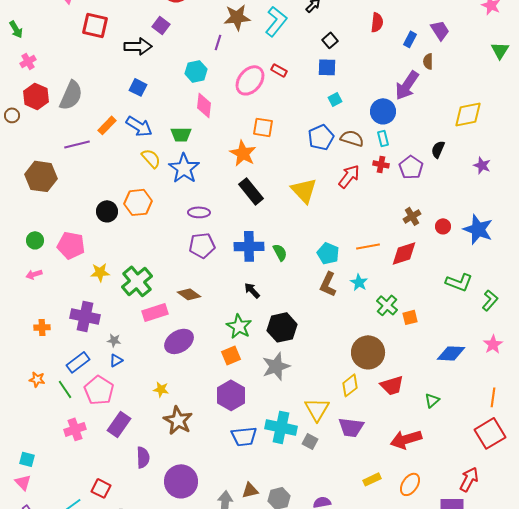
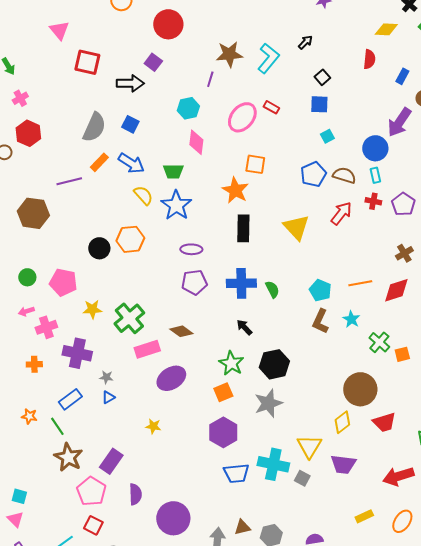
gray semicircle: (71, 95) -> (94, 127), moved
black rectangle: (251, 191) -> (243, 228), turned 40
pink pentagon: (99, 390) -> (91, 491), moved
brown star: (178, 420) -> (68, 457), moved
pink cross: (75, 429) -> (46, 327), moved

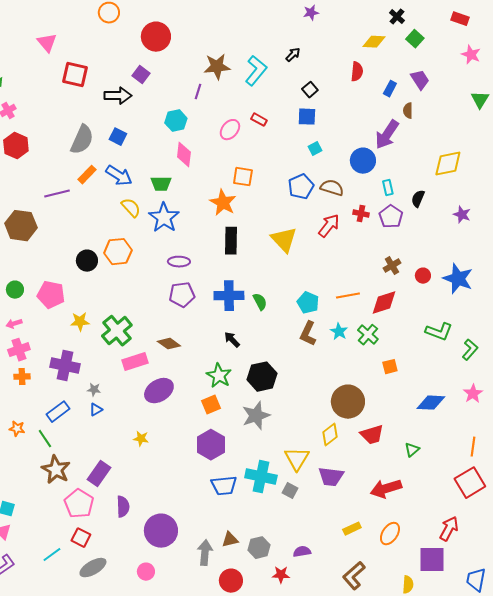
pink ellipse: (242, 117) -> (230, 130), size x0.7
cyan rectangle: (375, 175) -> (388, 188), moved
pink cross: (46, 327) -> (19, 350), moved
green cross: (379, 342) -> (368, 335), moved

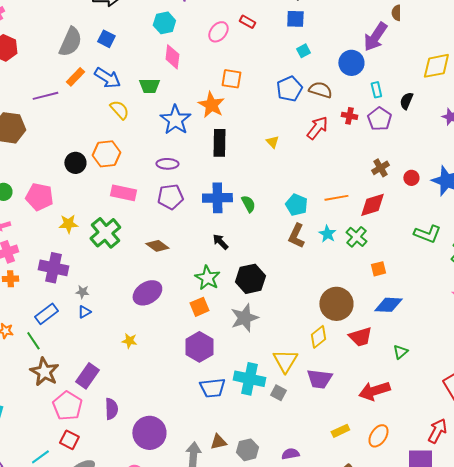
blue star: (164, 218) -> (175, 120), moved
yellow triangle: (284, 240) -> (272, 142), size x0.5
pink rectangle: (135, 362) -> (123, 193), moved, turned 30
blue diamond: (431, 403) -> (388, 305), moved

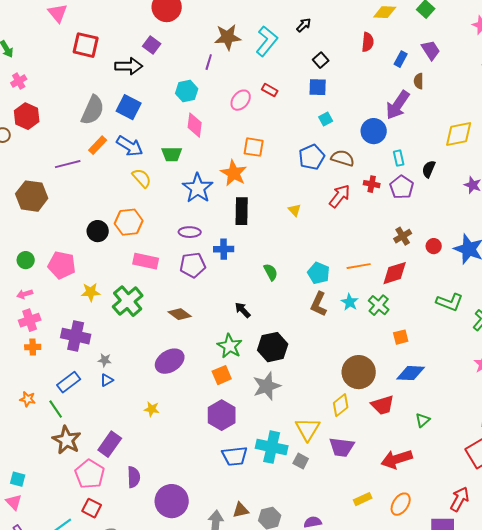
blue square: (106, 39) -> (129, 107), size x1.4
blue cross: (217, 198) -> (224, 249), moved, size x0.7

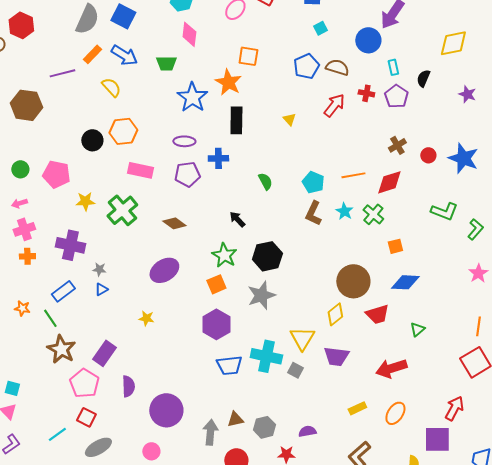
yellow semicircle: (142, 178) -> (111, 87), moved

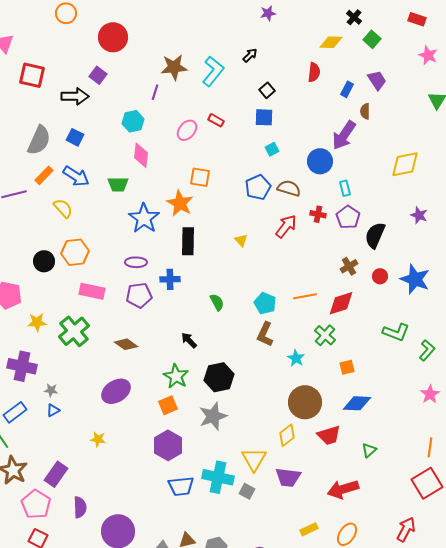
blue square: (123, 16) -> (75, 137), size x0.7
black semicircle: (423, 78) -> (375, 235), moved, size x1.5
cyan star: (344, 211) -> (296, 358), moved

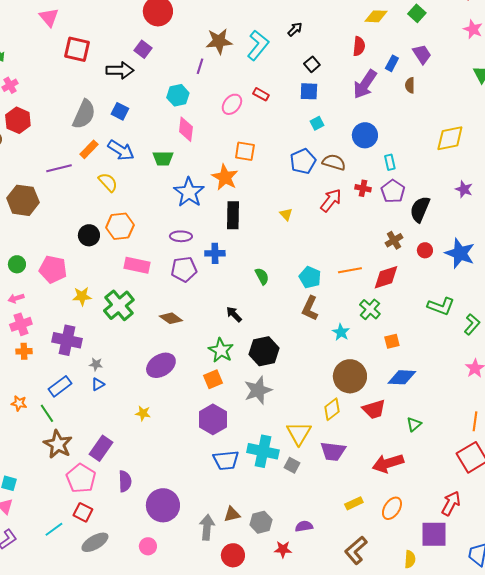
purple arrow: (344, 135) -> (365, 84), moved

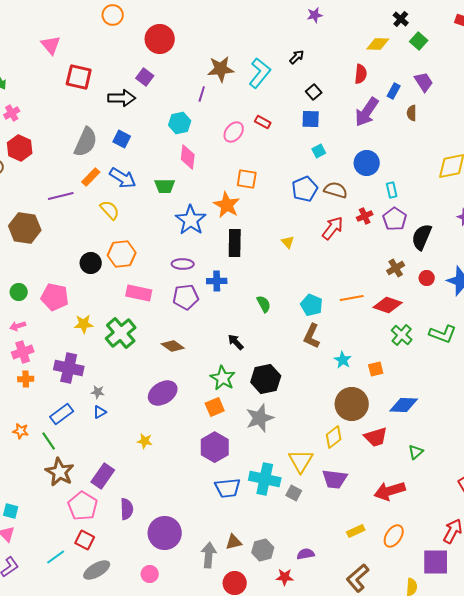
red cross: (363, 188) -> (365, 216), turned -35
red diamond: (386, 277) -> (388, 305), turned 36
green cross: (370, 309) -> (402, 335), moved
orange square: (392, 341) -> (376, 369), moved

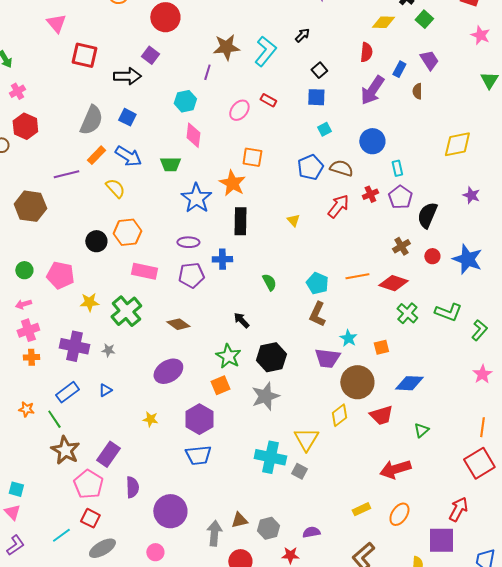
gray star: (98, 392) -> (108, 350), moved
purple hexagon: (215, 447) -> (199, 419), moved
purple trapezoid: (335, 479) -> (327, 358), moved
blue trapezoid: (228, 488) -> (198, 455), moved

